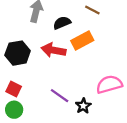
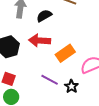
orange rectangle: (82, 41) -> (65, 53), moved

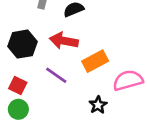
purple line: (50, 80) -> (56, 75), moved

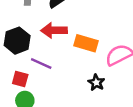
orange rectangle: (95, 61) -> (86, 43), turned 55
purple line: (56, 75) -> (41, 64), moved

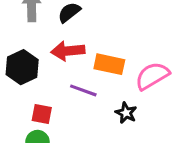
purple line: (41, 64) -> (83, 90), moved
red square: (20, 79) -> (42, 114), moved

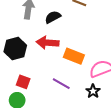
purple line: (83, 90) -> (61, 84), moved
black star: (126, 113) -> (93, 91), moved

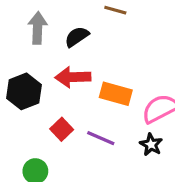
red square: (23, 82) -> (62, 129), moved, turned 32

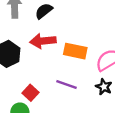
red square: (62, 129) -> (31, 93), moved

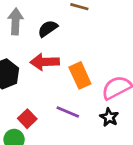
orange rectangle: (75, 51) -> (80, 75), turned 50

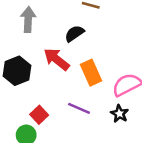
black semicircle: (48, 29) -> (74, 34), moved
red arrow: (45, 62) -> (56, 59), turned 40

